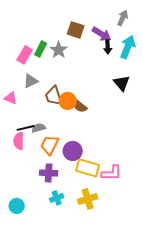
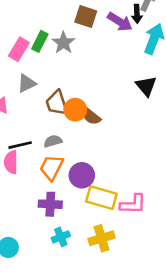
black arrow: (108, 47) -> (137, 14), moved
gray semicircle: (39, 128) -> (53, 141), moved

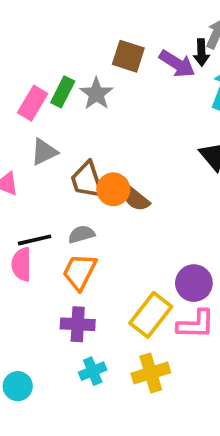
purple circle: (82, 175) -> (194, 283), moved
yellow rectangle: (101, 198) -> (151, 315), turned -68

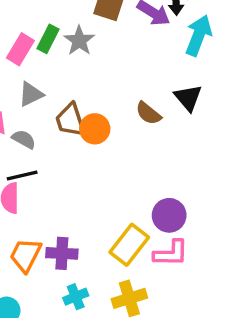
brown semicircle: (136, 199) -> (148, 113), moved
gray semicircle: (81, 234) -> (24, 139), moved, turned 45
orange trapezoid: (80, 272) -> (26, 255), moved

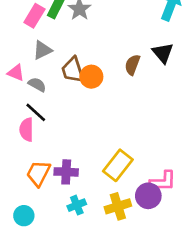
brown semicircle: (148, 113) -> (132, 65), turned 72
black line: (22, 176) -> (36, 112), turned 55
purple circle: (169, 215) -> (148, 196), moved
pink L-shape: (171, 253) -> (163, 181), moved

